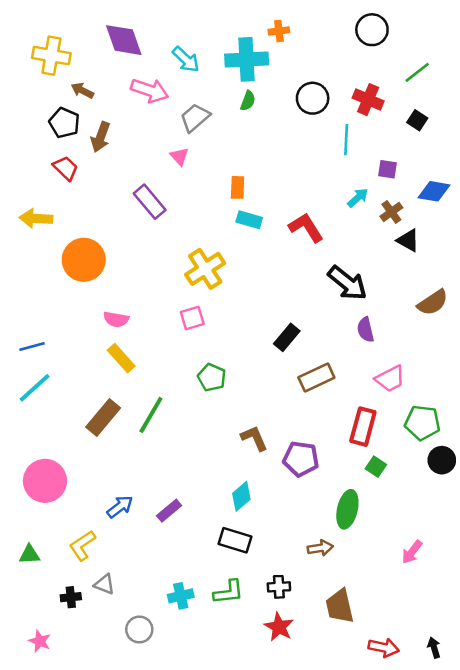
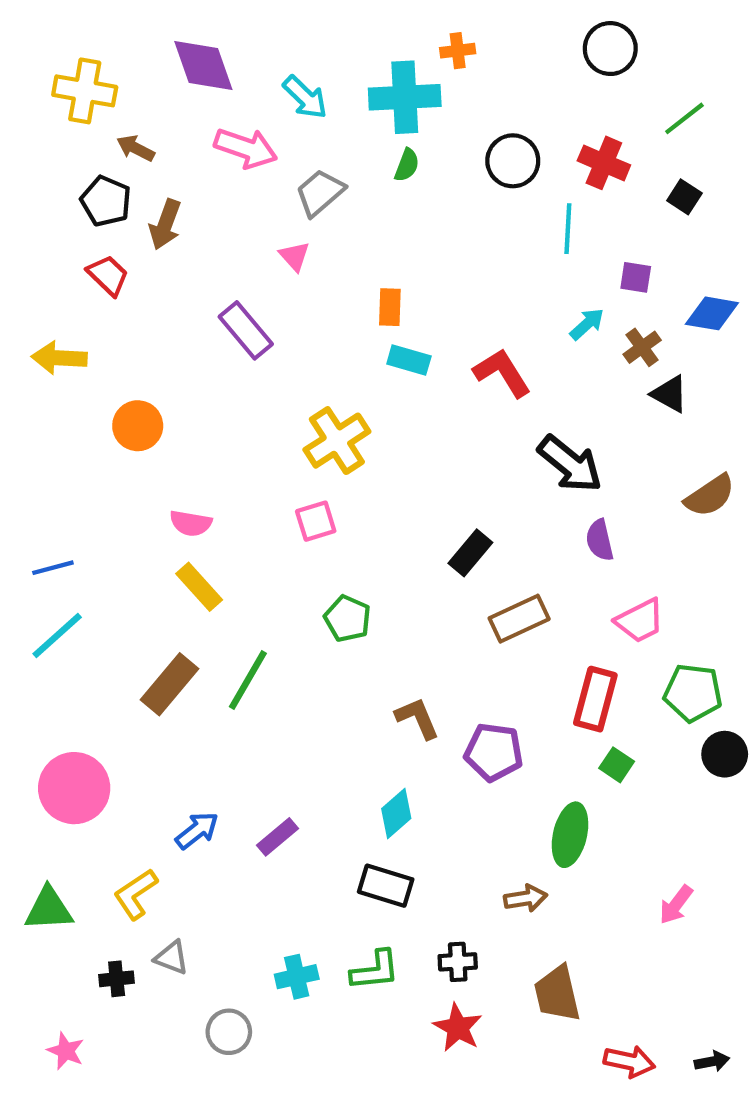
orange circle: (84, 260) -> (138, 426), size x0.7
green triangle: (29, 555) -> (49, 909), size x1.4
black arrow: (434, 648) -> (712, 1061), turned 96

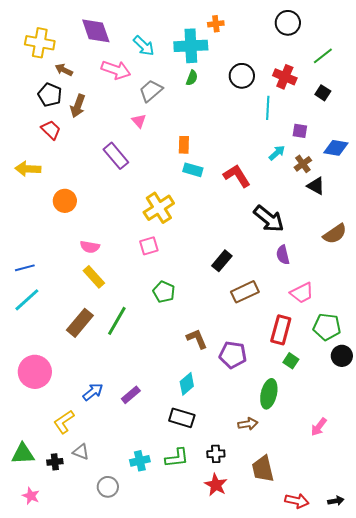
green triangle: (49, 909) -> (23, 454), moved

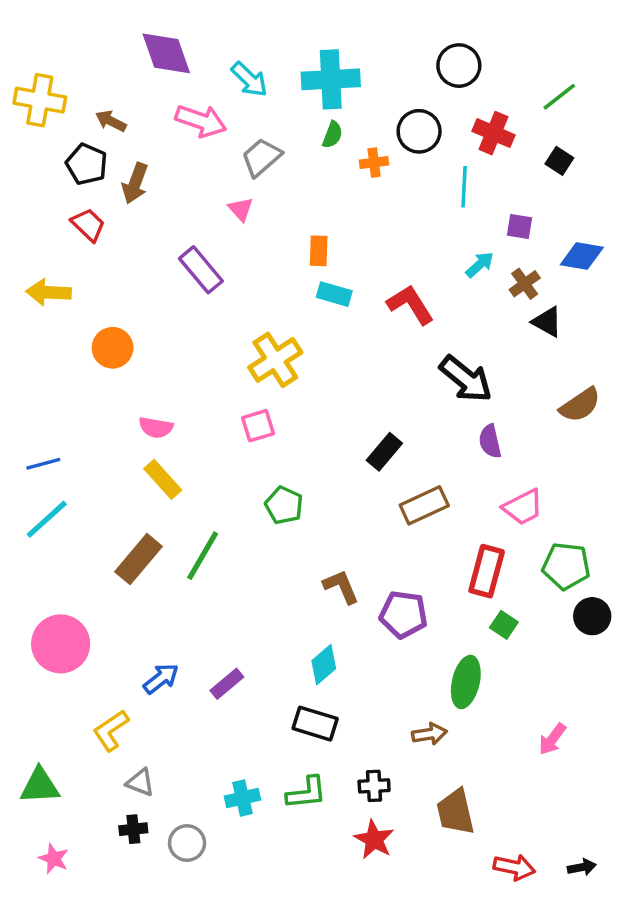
black circle: (288, 23) -> (459, 66), moved
orange cross: (216, 24) -> (374, 162), moved
yellow cross: (40, 43) -> (40, 100), moved
black cross: (55, 462) -> (133, 829), moved

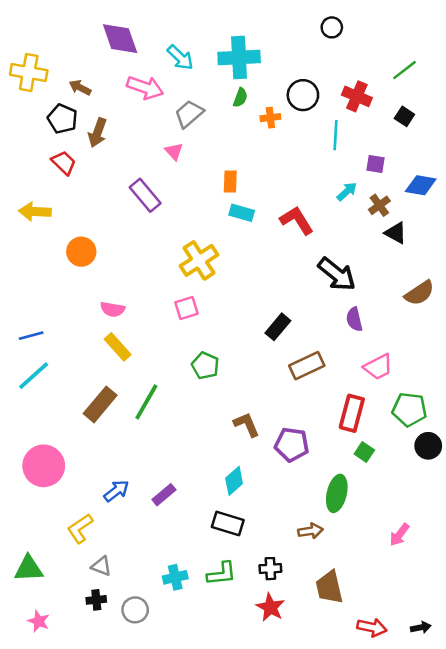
black circle: (459, 66) -> (332, 27), moved, size x0.7

